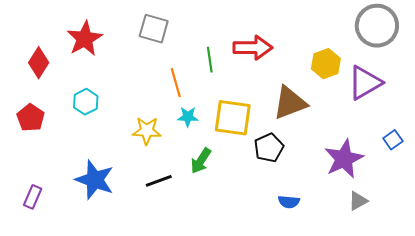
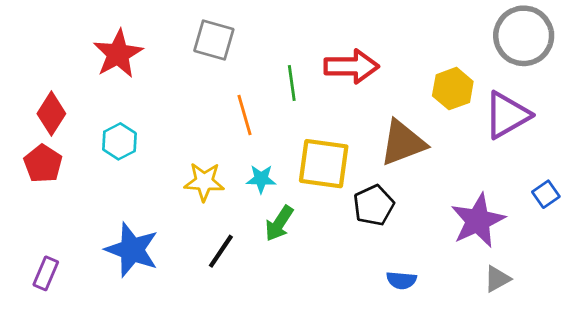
red diamond: (39, 63) -> (51, 114), moved
cyan star: (188, 117) -> (261, 179), moved
black line: (159, 181) -> (221, 251), turned -36

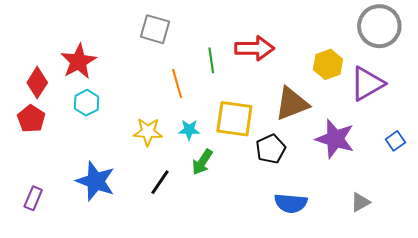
red star: (118, 54) -> (78, 61), moved
purple star: (478, 221) -> (335, 139), moved, turned -30
blue semicircle: (401, 280) -> (291, 203), size x1.5

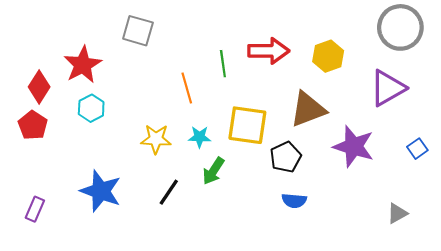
gray square: (155, 29) -> (138, 31), moved
yellow hexagon: (328, 64) -> (328, 56), moved
gray triangle: (360, 202) -> (397, 213), moved
blue semicircle: (291, 203) -> (294, 201), moved, size x0.7

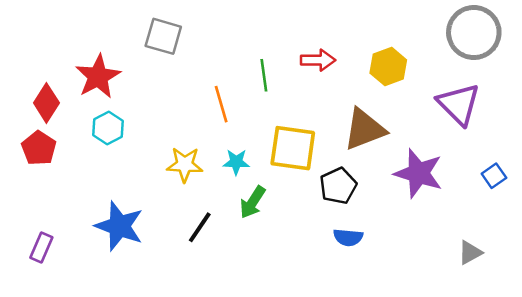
red arrow: (269, 51) -> (318, 60), size x0.7
purple triangle: (388, 88) -> (459, 104), turned -45

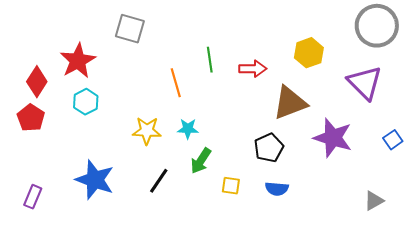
red arrow: (318, 60) -> (253, 69), moved
yellow square: (293, 148) -> (231, 186), moved, size x0.5

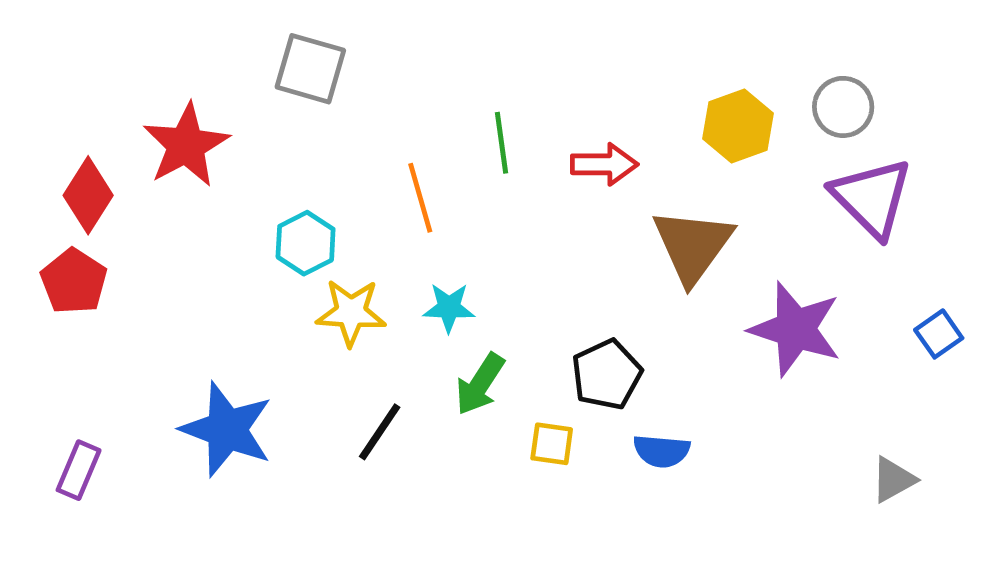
gray circle: (377, 26) -> (843, 107), moved, size x0.6
cyan hexagon: (86, 102) -> (306, 243), moved
brown triangle: (290, 103) -> (693, 246), turned -33
black pentagon: (269, 148) -> (607, 375), moved

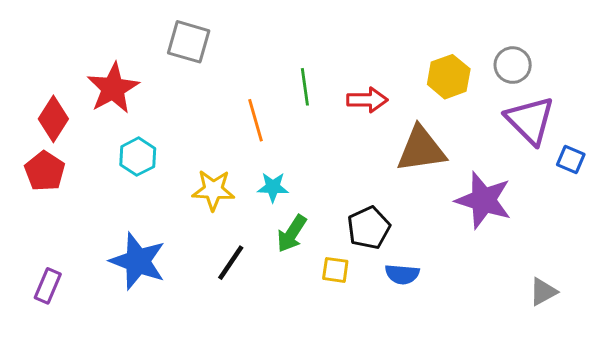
cyan hexagon: (306, 243) -> (138, 157), moved
brown triangle: (693, 246) -> (421, 149), turned 46
blue square: (939, 334) -> (571, 159), moved, turned -32

